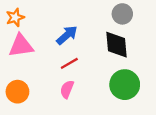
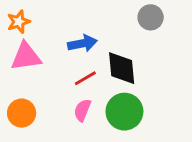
blue arrow: (67, 35) -> (82, 43), turned 30
black diamond: (116, 45) -> (122, 68), moved
green circle: (125, 85) -> (124, 112), moved

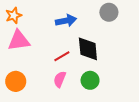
blue arrow: (82, 43) -> (66, 21), moved
green circle: (124, 112) -> (90, 80), size x0.7

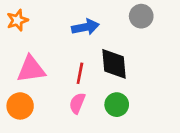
pink triangle: (19, 41) -> (31, 69), moved
red line: (62, 56) -> (80, 73), turned -49

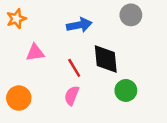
pink triangle: (31, 69) -> (35, 53), moved, size x0.7
red line: (80, 73) -> (74, 68), turned -42
green circle: (117, 105) -> (126, 90), moved

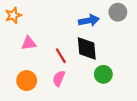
gray circle: (131, 15) -> (118, 12), moved
blue arrow: (79, 25) -> (89, 20), moved
orange circle: (19, 98) -> (27, 81), moved

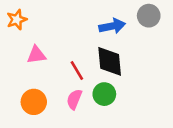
green circle: (103, 74) -> (104, 94), moved

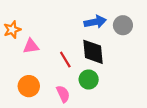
gray circle: (149, 16) -> (123, 25), moved
orange star: (17, 20) -> (12, 30), moved
pink semicircle: (74, 99) -> (63, 94), moved, turned 133

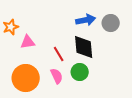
orange circle: (29, 86) -> (26, 78), size x1.4
pink semicircle: (63, 94) -> (57, 76), moved

